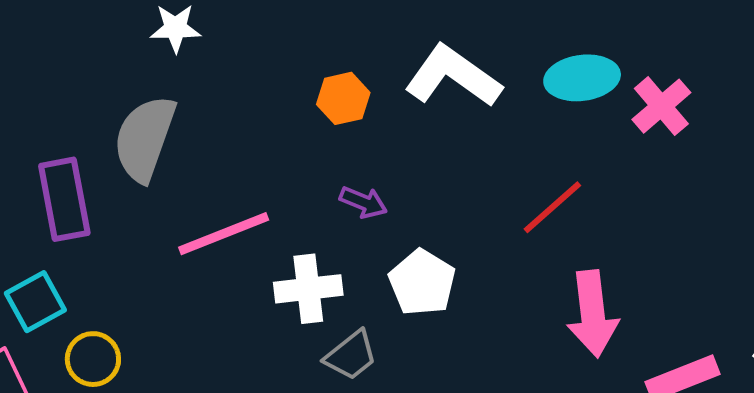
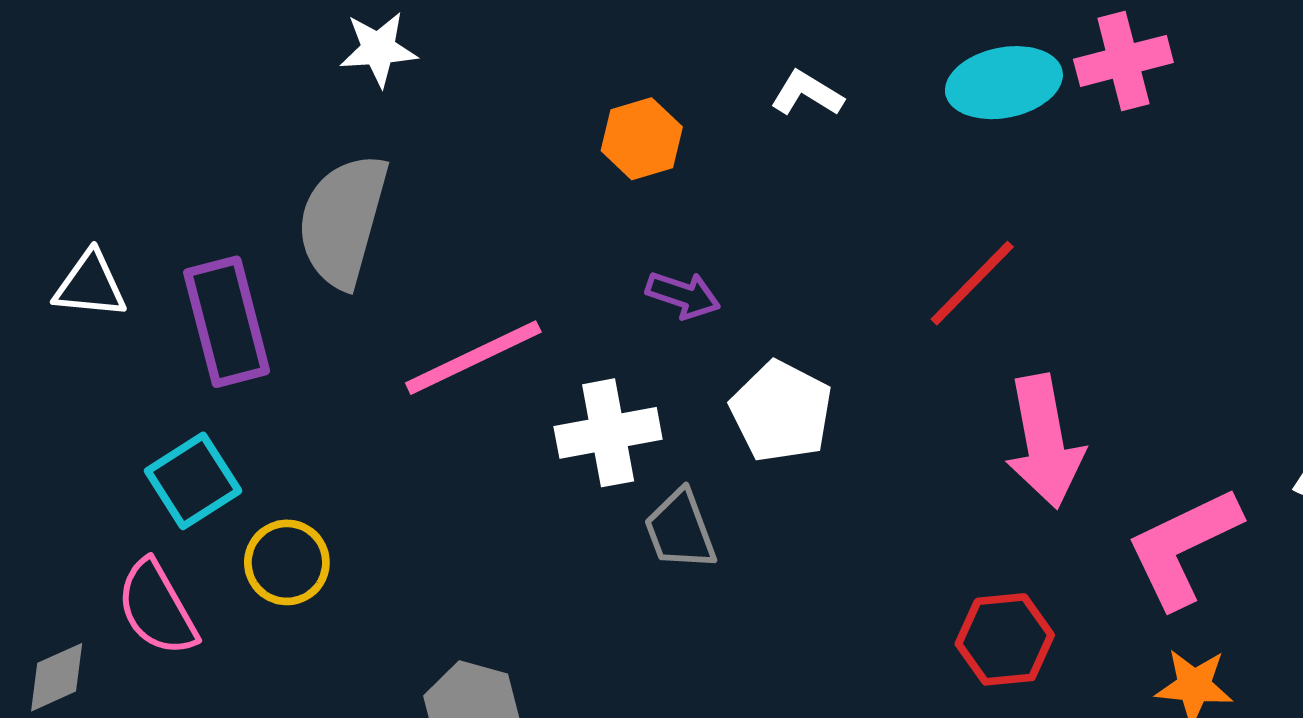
white L-shape: (453, 76) -> (807, 94), size x0.5
pink cross: (661, 106) -> (1123, 61), moved, turned 30
gray trapezoid: (351, 355) -> (680, 530), turned 112

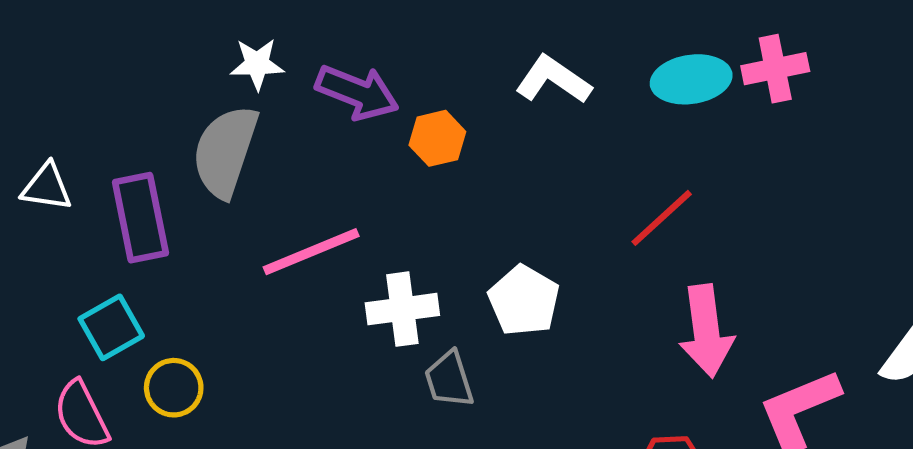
white star: (378, 49) -> (257, 64), moved
white L-shape: (807, 94) -> (553, 80), size x1.5
orange hexagon: (642, 139) -> (437, 138), moved
purple arrow: (683, 295) -> (357, 92), moved, size x1.6

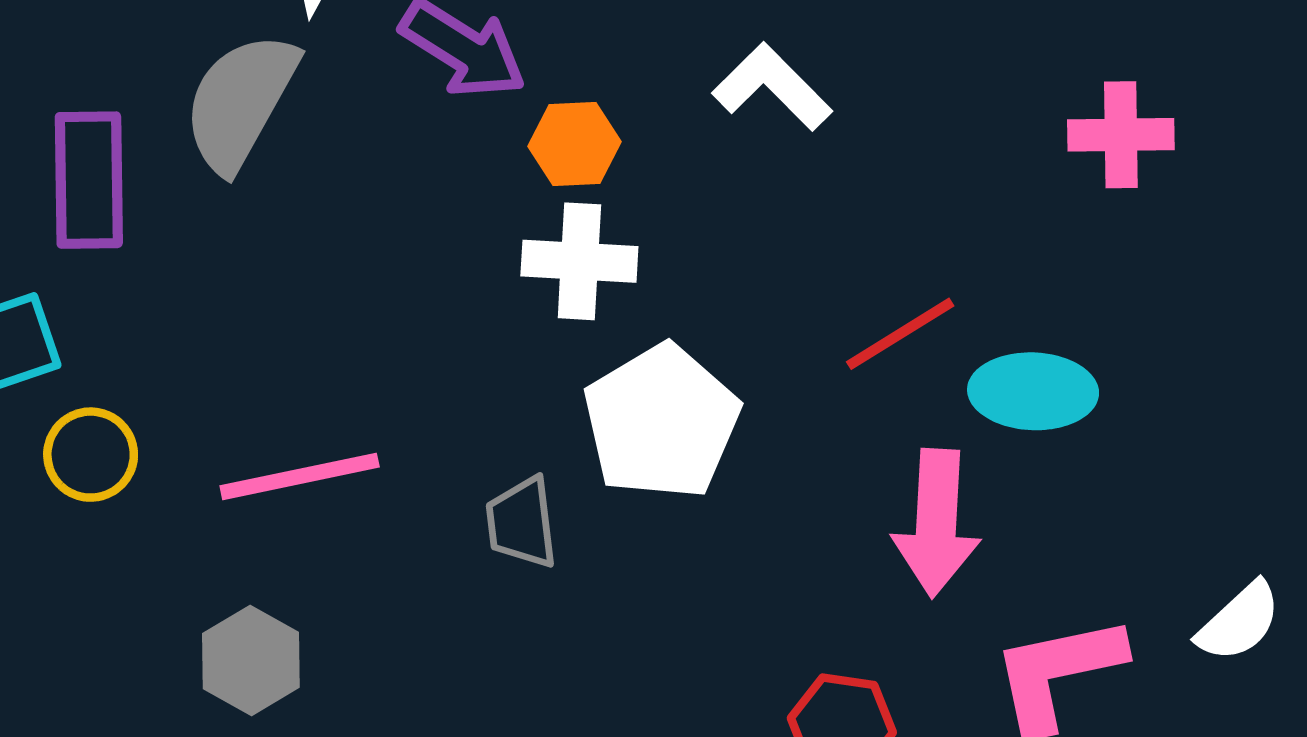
cyan ellipse: (691, 79) -> (1033, 391), moved
pink line: (311, 252) -> (300, 476), moved
white pentagon: (524, 301) -> (661, 422), size x1.4
white cross: (402, 309) -> (579, 261), moved

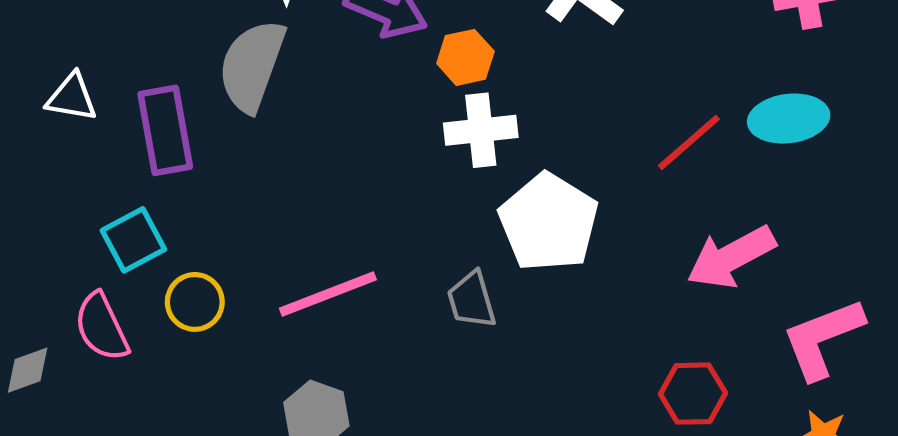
cyan ellipse: (1033, 391) -> (789, 119), moved
pink arrow: (936, 523) -> (731, 257), turned 68

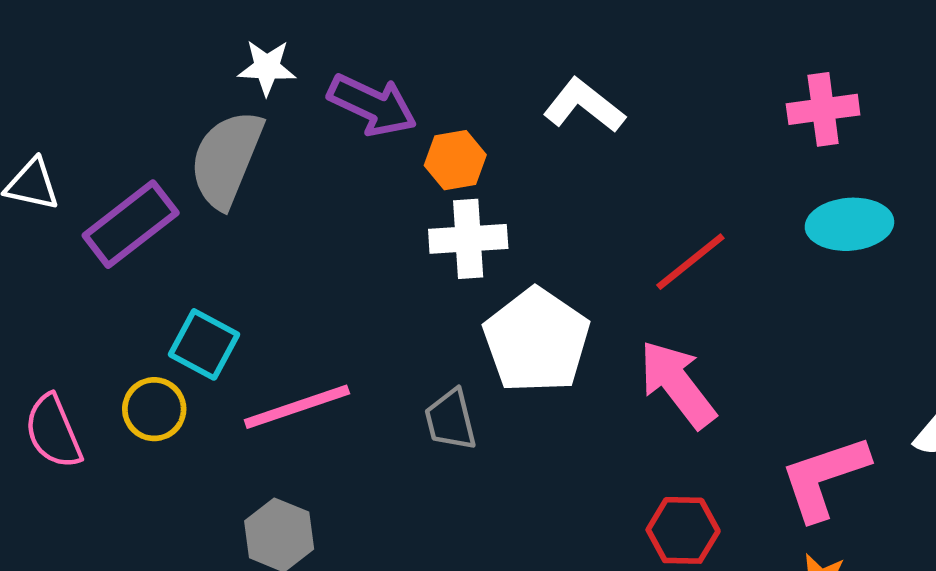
cyan ellipse: (789, 119) -> (849, 224), moved
purple rectangle: (165, 130) -> (131, 224), turned 60
cyan square: (133, 240) -> (204, 344), moved, turned -36
pink arrow: (731, 257) -> (677, 384), moved, turned 78

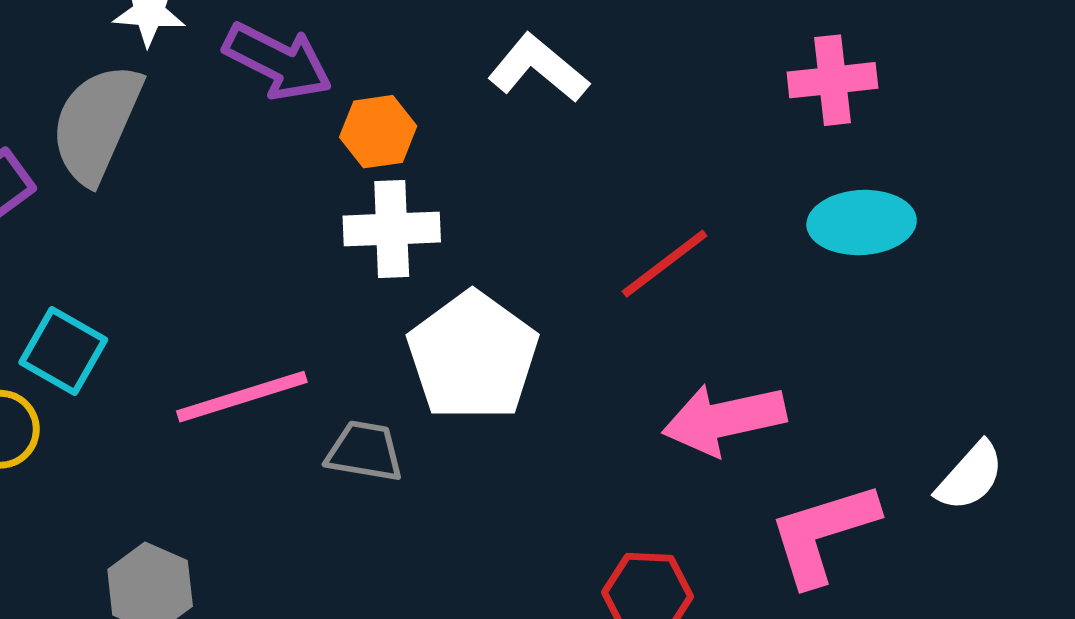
pink arrow: (677, 384) -> (724, 419), moved, turned -66
pink line: (297, 407) -> (242, 397), moved
gray trapezoid: (451, 420) -> (365, 451), turned 112

